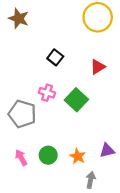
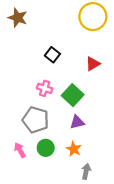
gray pentagon: (22, 114) -> (36, 120), moved
purple triangle: (107, 150) -> (77, 122), moved

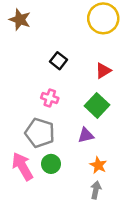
green square: (73, 95) -> (97, 105), moved
orange star: (74, 149) -> (98, 165), moved
pink arrow: (20, 150) -> (22, 166), size x1.6

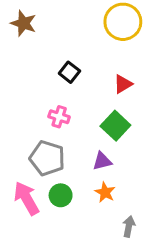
orange star: (98, 165) -> (105, 192), moved
gray arrow: (96, 190) -> (129, 226), moved

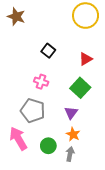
purple triangle: (102, 161) -> (71, 113), turned -40
green circle: (61, 195) -> (48, 146), moved
gray arrow: (129, 226) -> (70, 154), moved

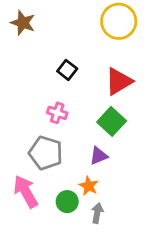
red triangle: (86, 59) -> (119, 81), size x1.5
purple triangle: (71, 113) -> (99, 156), turned 32
orange star: (73, 134) -> (89, 186), moved

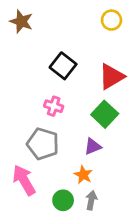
yellow circle: (119, 21) -> (111, 20), size x0.6
black square: (67, 70) -> (63, 66), size x1.4
green circle: (67, 202) -> (63, 200), moved

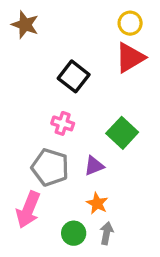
red triangle: (111, 77) -> (130, 58), moved
purple triangle: (93, 147) -> (94, 166), moved
pink arrow: (24, 180) -> (28, 210), turned -128

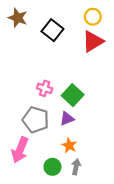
black square: (74, 76) -> (52, 30), moved
green square: (122, 133) -> (73, 95), moved

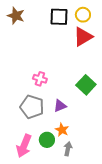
black square: (52, 30) -> (59, 17), moved, turned -36
green square: (73, 95) -> (86, 85), moved
pink arrow: (20, 150) -> (24, 146), moved
green circle: (52, 167) -> (47, 140), moved

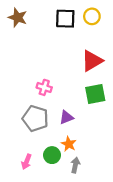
red triangle: (83, 37) -> (92, 61), moved
green square: (86, 85) -> (95, 94), turned 36
pink arrow: (24, 146) -> (26, 162), size x0.6

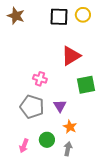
red triangle: (92, 61) -> (71, 56), moved
purple triangle: (66, 117) -> (60, 106), turned -40
orange star: (69, 144) -> (70, 127), moved

